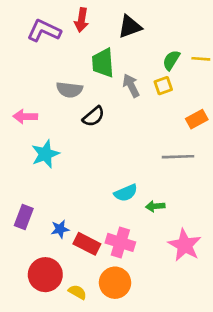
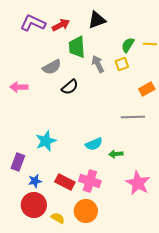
red arrow: (81, 20) -> (61, 25), moved, turned -126
gray semicircle: (69, 90) -> (52, 67), turned -36
cyan star: (45, 154) -> (46, 141), moved
blue star: (60, 229) -> (35, 181), moved

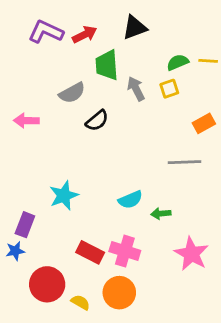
green semicircle: (128, 45) -> (178, 62), turned 35
blue star: (35, 181) -> (15, 251), moved

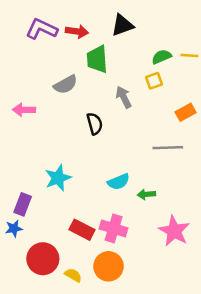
red arrow: (85, 35) -> (77, 31), turned 35
gray arrow: (136, 89) -> (124, 97), moved
black semicircle: (97, 121) -> (95, 124), moved, turned -65

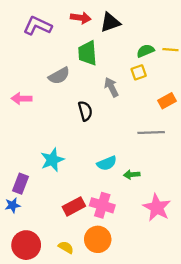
red arrow: (77, 31) -> (81, 18), moved
red rectangle: (82, 230) -> (74, 206), turned -55
red circle: (43, 259) -> (26, 245), moved

